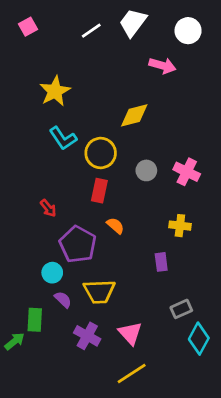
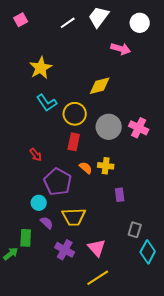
gray circle: (146, 170) -> (109, 127), size x1.6
yellow cross: (180, 226) -> (106, 166), moved
gray rectangle: (181, 309) -> (135, 230), turned -49

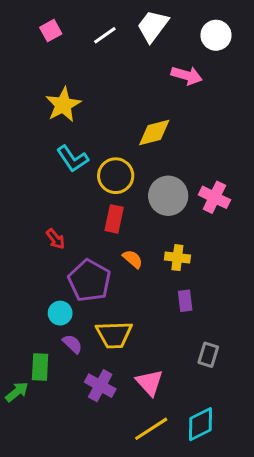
pink square: (21, 20) -> (51, 31), moved
yellow cross: (106, 166) -> (177, 258), moved
cyan diamond: (148, 252) -> (201, 424), moved, turned 35

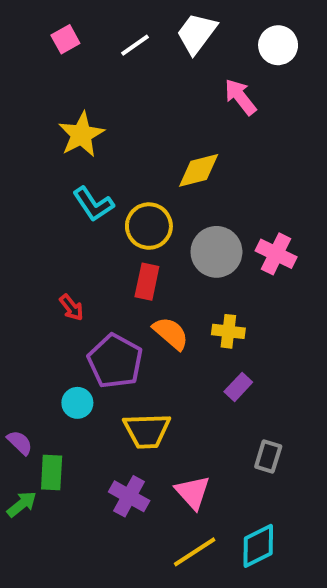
pink arrow: (187, 75) -> (240, 97), turned -144
orange semicircle: (133, 259) -> (171, 333), size x1.4
purple rectangle: (185, 301) -> (238, 387), turned 50
purple semicircle: (72, 344) -> (20, 443), moved

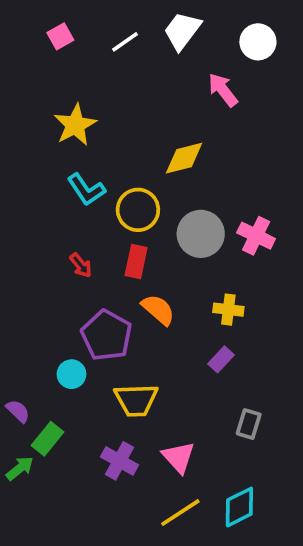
red arrow: (71, 307) -> (81, 265), moved
yellow cross: (228, 331) -> (228, 310), moved
green rectangle: (52, 472) -> (48, 439), turned 36

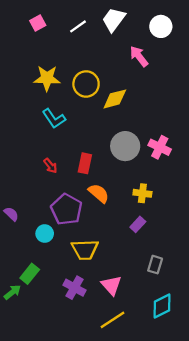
yellow star: (75, 125) -> (47, 78), turned 30
yellow circle: (138, 210) -> (86, 84), moved
purple semicircle: (18, 411) -> (11, 214), moved
cyan diamond: (239, 507) -> (162, 306), moved

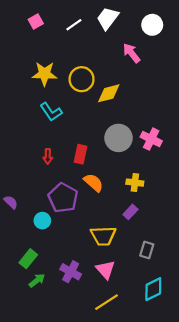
red arrow: (50, 166) -> (48, 156), turned 40
yellow trapezoid: (85, 250) -> (103, 236), moved
green arrow: (12, 292) -> (37, 280), moved

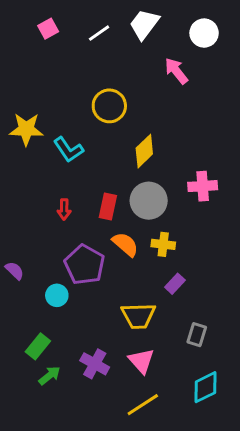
yellow star: (45, 74) -> (26, 129), moved
yellow diamond: (109, 93) -> (144, 151), moved, turned -30
gray circle: (119, 138) -> (149, 201), moved
pink cross: (151, 139) -> (203, 186), turned -30
yellow cross: (135, 183) -> (163, 244), moved

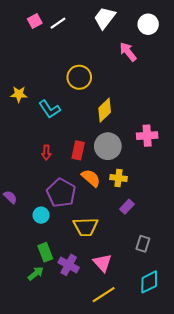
white line: (99, 33) -> (58, 23), moved
yellow star: (26, 129) -> (19, 94), size x0.7
yellow trapezoid: (138, 316) -> (86, 227), moved
green rectangle: (38, 346) -> (45, 252), moved, turned -60

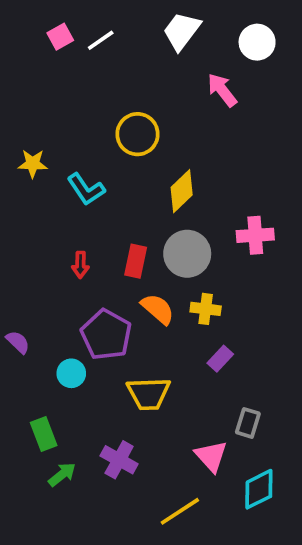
green rectangle: (45, 252) -> (44, 434), moved
pink triangle: (103, 263) -> (211, 456), moved

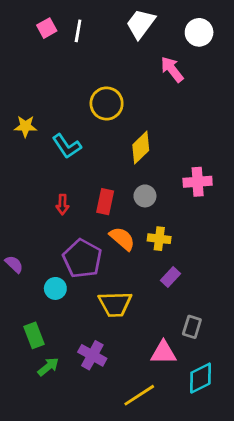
white line: (101, 40) -> (78, 31), turned -45
gray circle: (187, 254) -> (145, 196), size x0.6
pink triangle: (211, 456) -> (163, 352), turned -48

